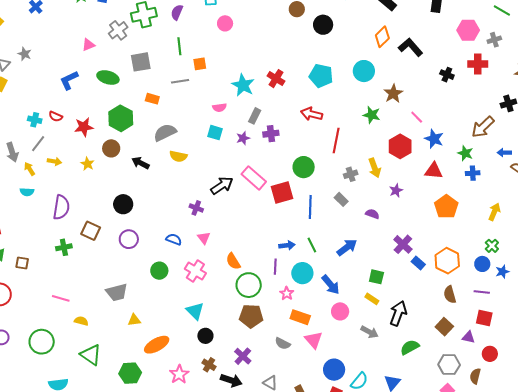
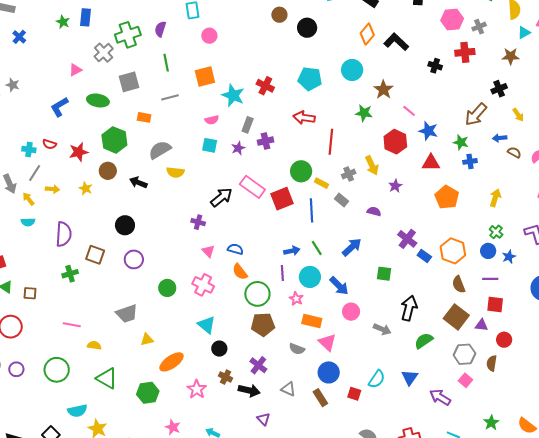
orange square: (200, 64) -> (205, 76), moved, size x1.5
blue semicircle: (174, 239) -> (235, 249), moved
yellow rectangle: (372, 299) -> (322, 183), moved
brown square: (444, 327) -> (456, 317), size x1.4
blue circle: (334, 370) -> (329, 372), moved

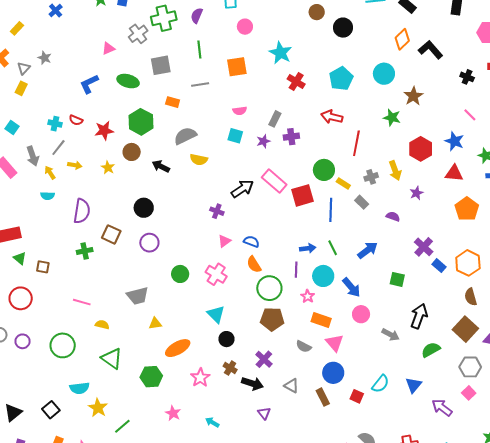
cyan pentagon: (310, 79) -> (341, 79), turned 30
cyan star: (233, 95) -> (281, 53), moved
pink line: (409, 111) -> (470, 115), moved
pink triangle: (208, 251) -> (224, 241), turned 32

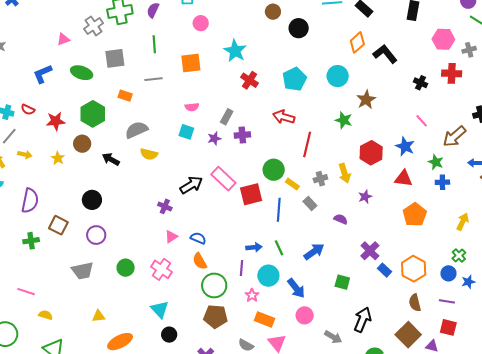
gray trapezoid: (138, 296) -> (82, 271), moved

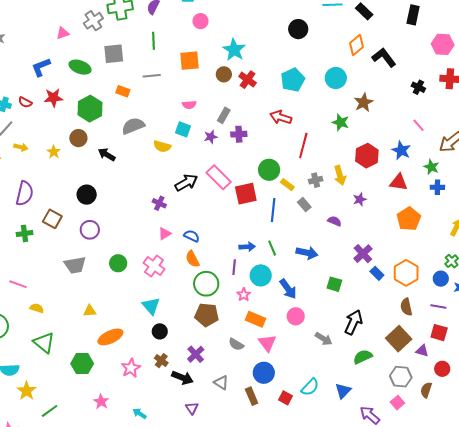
brown circle: (273, 12) -> (224, 74), moved
red star: (56, 121) -> (53, 98), moved
yellow semicircle: (149, 154) -> (162, 146), moved
blue arrow: (314, 252) -> (307, 253), turned 45

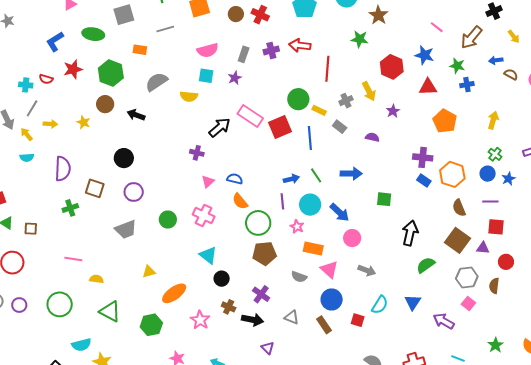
pink semicircle: (189, 105) -> (208, 50), size x1.5
purple cross: (239, 134) -> (271, 50), moved
purple cross: (363, 254) -> (423, 157), moved, turned -30
gray arrow: (324, 339) -> (367, 270), moved

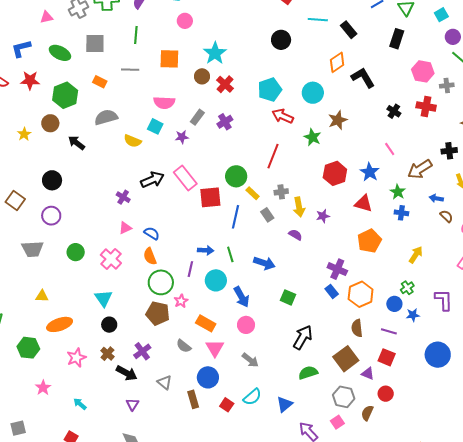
red arrow: (300, 45) -> (283, 116), moved
purple cross: (271, 50) -> (225, 122), turned -35
yellow arrow: (369, 91) -> (299, 207), moved
pink star: (297, 227) -> (181, 301), moved

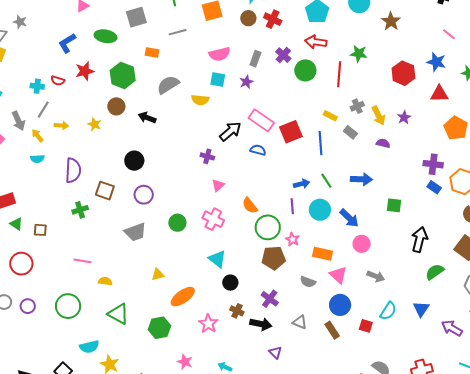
red arrow: (283, 116) -> (316, 42), moved
green star: (313, 137) -> (359, 54), moved
green circle: (236, 176) -> (305, 70), moved
blue semicircle: (152, 233) -> (258, 150), moved

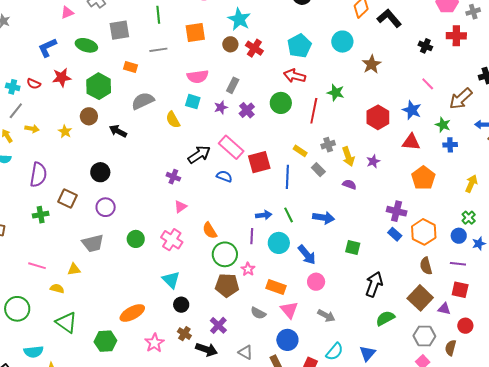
purple cross: (283, 55) -> (247, 110), moved
yellow semicircle: (200, 100) -> (173, 120), turned 48
yellow triangle: (158, 275) -> (74, 269), moved

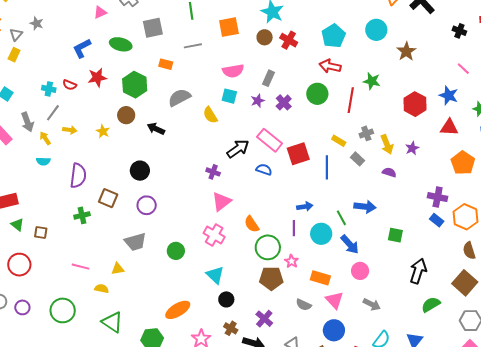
pink triangle: (181, 207) -> (222, 202), size x1.5
green line: (289, 215) -> (341, 218), moved
green circle: (136, 239) -> (176, 251), moved

